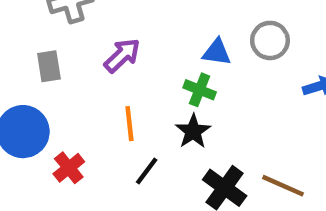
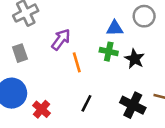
orange line: (129, 124) -> (77, 62), moved
black star: (193, 131) -> (135, 59), moved

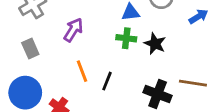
orange line: (77, 62) -> (82, 71), moved
black line: (86, 103) -> (107, 81), moved

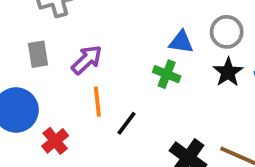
purple arrow: (73, 30) -> (87, 60), moved
black star: (155, 44) -> (228, 72), moved

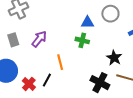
black star: (228, 72) -> (114, 58), moved
orange line: (97, 102) -> (60, 62), moved
black line: (127, 123) -> (47, 80), moved

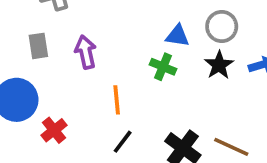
purple arrow: (39, 39) -> (86, 52), turned -60
black star: (114, 58) -> (219, 65), moved
black line: (47, 80) -> (123, 142), moved

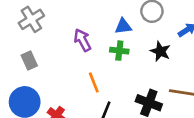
purple arrow: (86, 52) -> (83, 40), moved
black star: (219, 65) -> (160, 51), moved

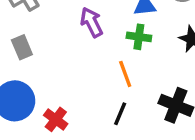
orange line: (94, 82) -> (125, 74), moved

